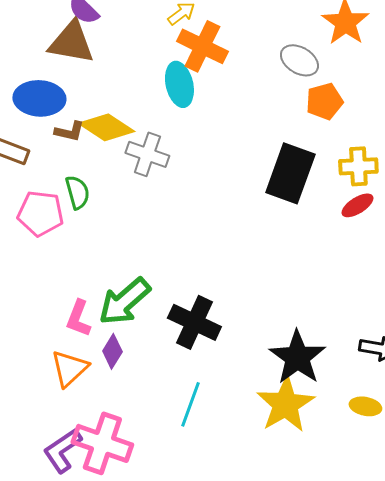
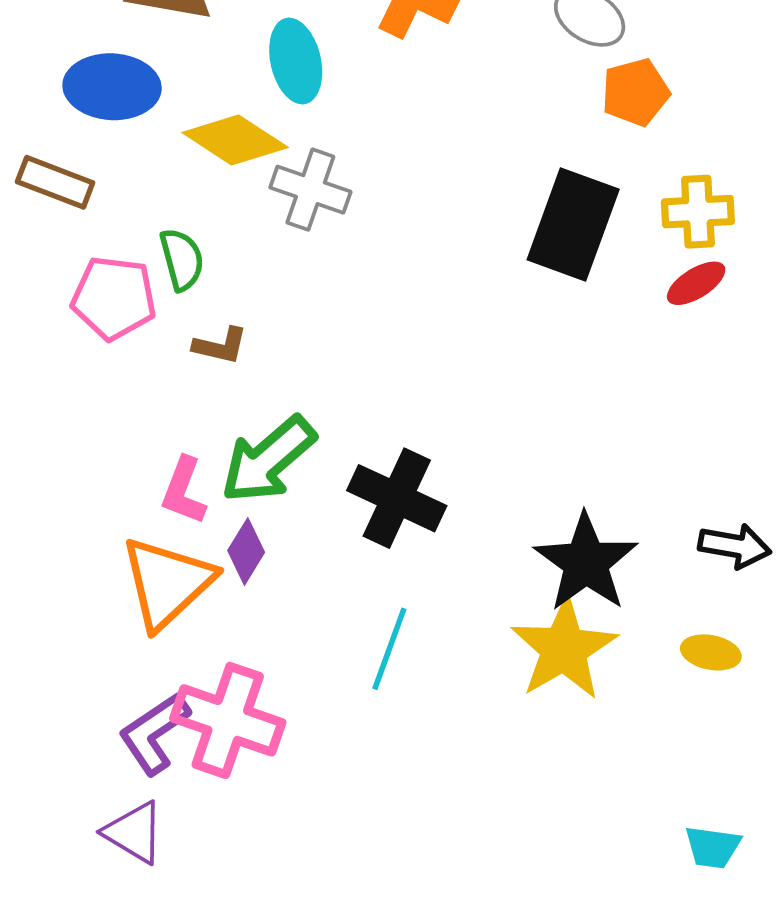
cyan ellipse: (179, 84) -> (296, 61), moved
brown L-shape: (69, 131) -> (220, 346), moved
orange triangle: (69, 368) -> (167, 583), size x1.4

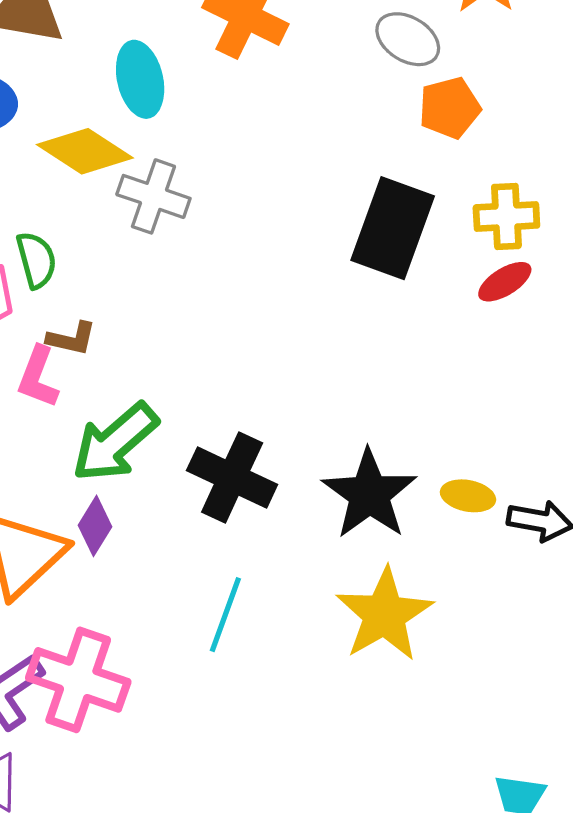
pink L-shape: (184, 491) -> (38, 377), moved
black star: (586, 562) -> (369, 494), moved
yellow ellipse: (711, 652) -> (468, 496), moved

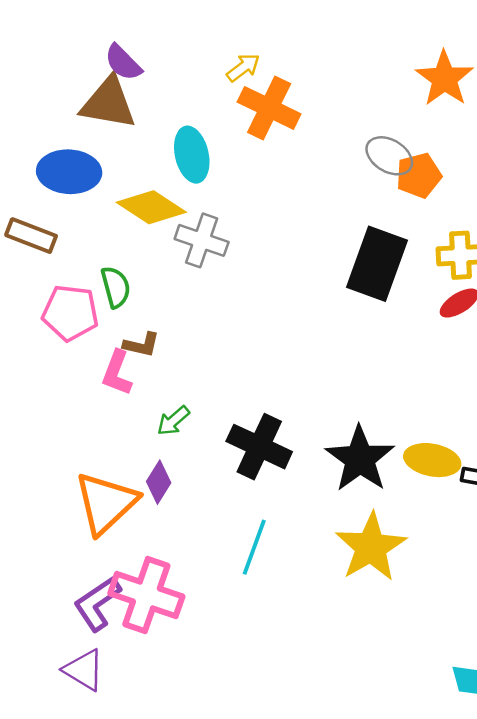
gray ellipse: (408, 39) -> (389, 156), moved
green arrow: (115, 442) -> (173, 421), size x0.5
yellow ellipse: (468, 496) -> (432, 460), size x1.4

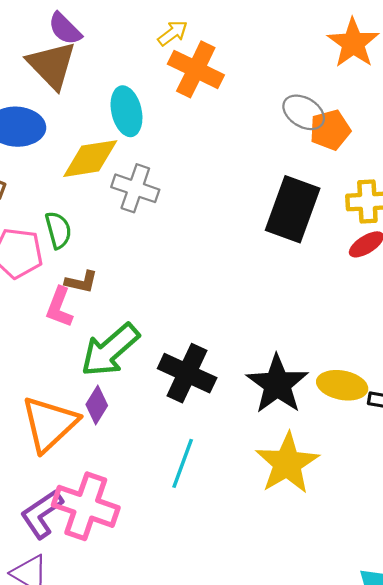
brown triangle: (108, 103) -> (52, 65), turned 36
yellow diamond: (151, 207) -> (90, 159), turned -42
green arrow: (173, 421) -> (110, 350), size x2.0

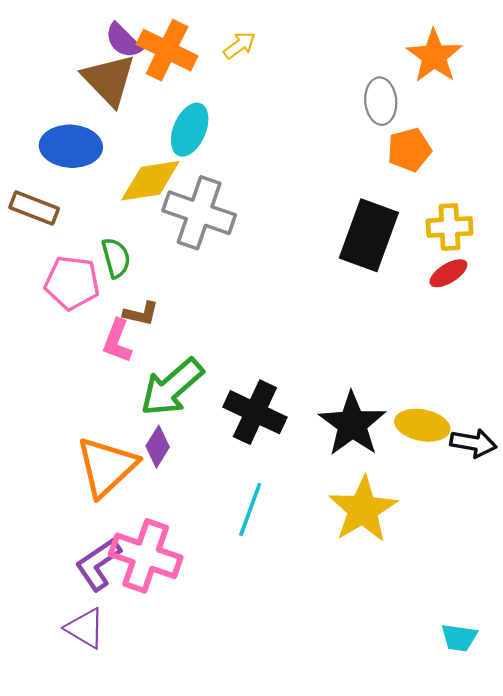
orange cross: (196, 69) -> (167, 50), moved
cyan ellipse: (126, 111) -> (190, 130), turned 36
gray ellipse: (304, 112) -> (381, 101), moved, turned 54
gray cross: (135, 188) -> (199, 213), size x1.4

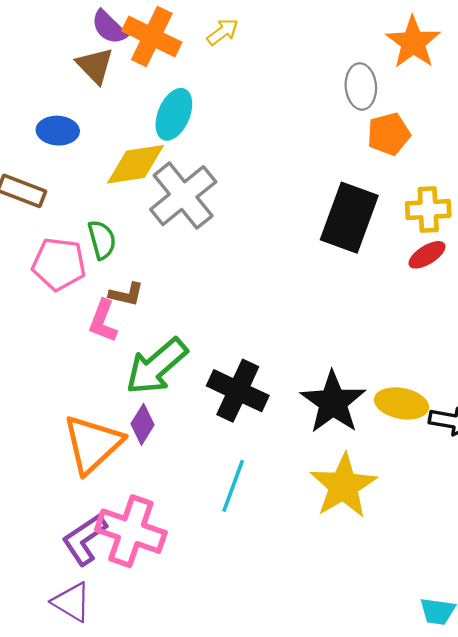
brown triangle: (109, 80) -> (95, 66), size x0.7
blue ellipse: (71, 146) -> (58, 131), size x0.7
gray cross: (199, 213) -> (183, 196), turned 32

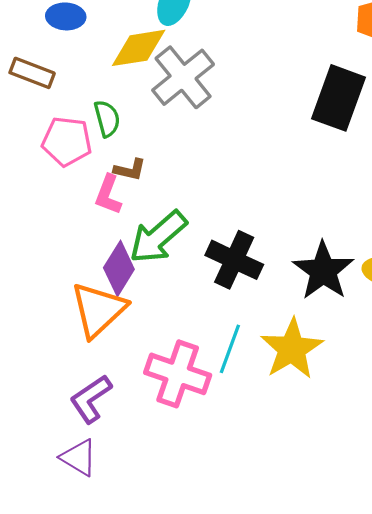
purple diamond: (143, 424) -> (119, 268), moved, size x1.4
yellow star: (343, 486) -> (292, 349), moved
pink cross: (131, 531) -> (178, 374), moved

